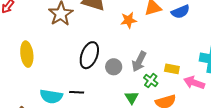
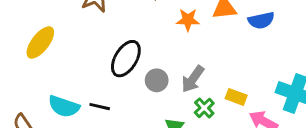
yellow ellipse: (27, 54) -> (40, 42), turned 35

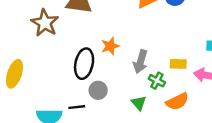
orange star: (188, 20) -> (110, 46), moved
gray circle: (157, 80) -> (98, 90), moved

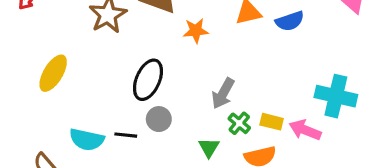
orange star: (110, 46) -> (196, 31), moved
yellow rectangle: (178, 64) -> (272, 122), moved

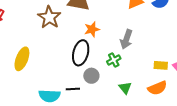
orange star: (196, 31) -> (92, 29), moved
gray arrow: (223, 93) -> (126, 39), moved
green cross: (239, 123) -> (114, 60), moved, turned 32

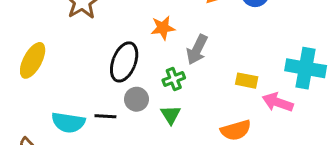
orange star: (92, 29) -> (163, 28), moved
yellow rectangle: (161, 65) -> (247, 81), moved
green triangle: (125, 88) -> (171, 115), moved

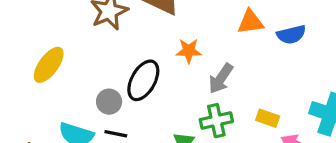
green cross: (174, 79) -> (216, 121), moved, size x1.4
gray circle: (136, 99) -> (109, 102), moved

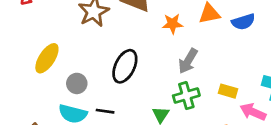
orange star: (189, 51) -> (173, 24), moved
gray circle: (109, 102) -> (77, 83), moved

